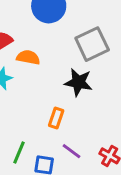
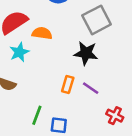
purple line: (72, 151) -> (91, 88), moved

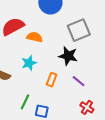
cyan star: (19, 52) -> (29, 63), moved
purple line: (91, 88) -> (79, 81), moved

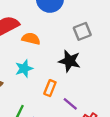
gray square: (79, 30) -> (82, 31), size x0.7
purple line: (79, 81) -> (70, 104), moved

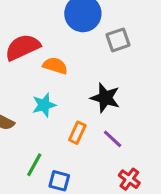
gray square: (82, 31) -> (118, 40), moved
purple line: (70, 104) -> (113, 139), moved

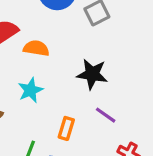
orange rectangle: (77, 133) -> (66, 128), moved

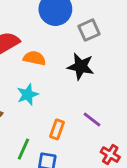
black star: (92, 74) -> (81, 66), moved

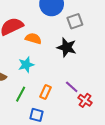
green line: (23, 149) -> (21, 94), moved
red cross: (110, 155) -> (85, 100), moved

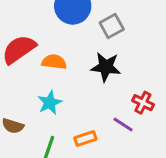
orange rectangle: (46, 92) -> (85, 139), turned 56
red cross: (85, 100) -> (143, 103), moved

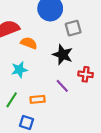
red cross: (143, 103) -> (86, 74), moved, turned -32
purple line: (123, 124) -> (62, 86), moved

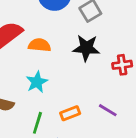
purple line: (62, 86) -> (108, 110), moved

